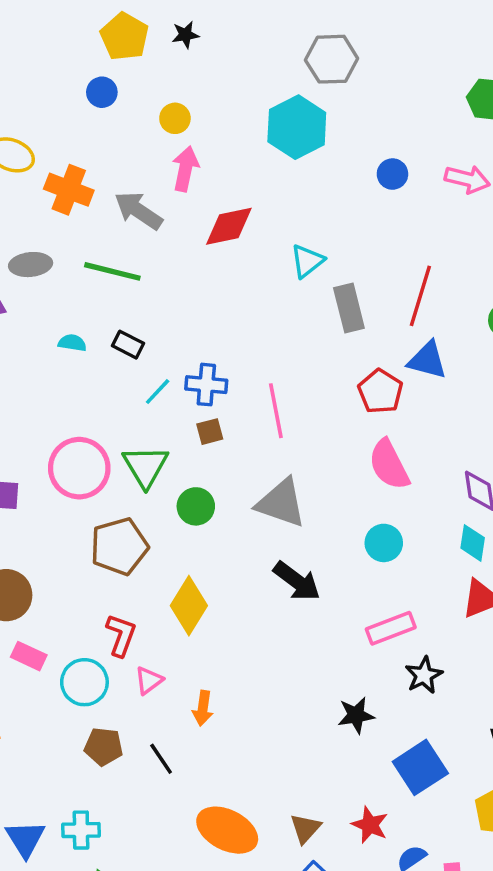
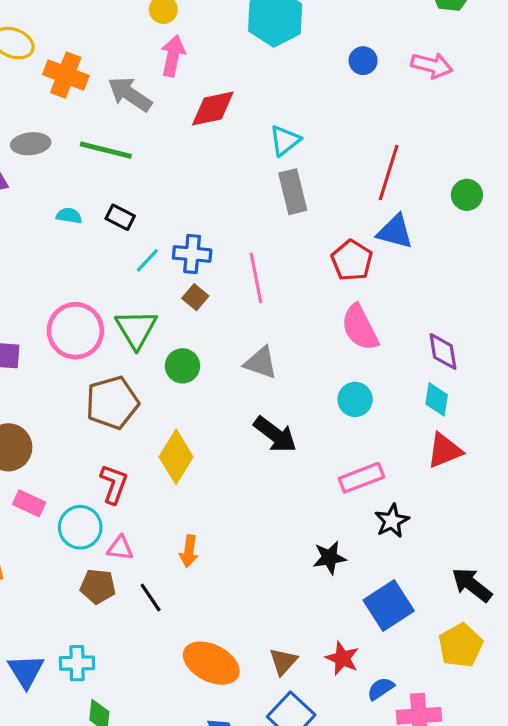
gray rectangle: (349, 308) -> (293, 192), moved
brown square: (210, 432) -> (195, 297), turned -35
gray triangle: (281, 503) -> (261, 363), size x0.7
pink triangle: (149, 680) -> (120, 548), moved, turned 44

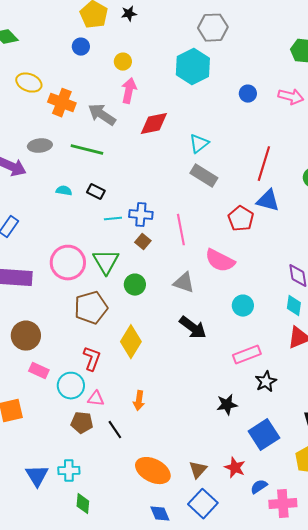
gray rectangle: (293, 192) -> (204, 176), turned -44
cyan line: (147, 260) -> (113, 219), turned 42
pink semicircle: (360, 327) -> (220, 261), moved, turned -36

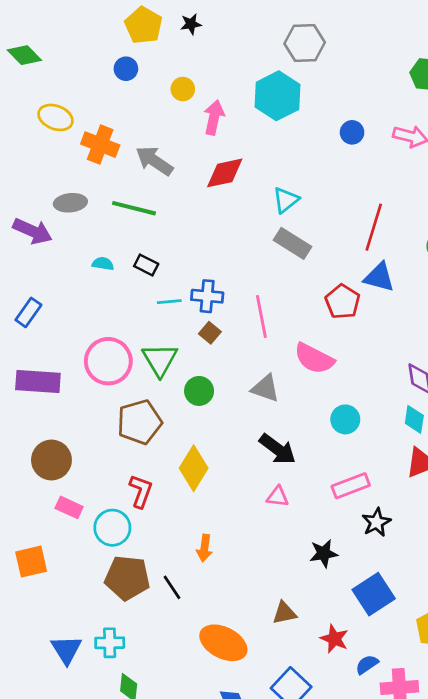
pink arrow: (129, 91) -> (214, 117), moved
pink triangle: (96, 399) -> (278, 497), moved
brown pentagon: (82, 423) -> (127, 578), size x1.5
brown triangle: (198, 470) -> (284, 613), moved, turned 36

